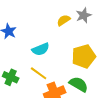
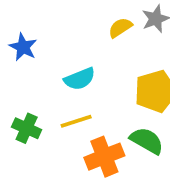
yellow line: (39, 73) -> (76, 121), turned -54

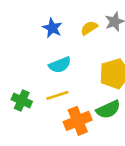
blue star: (23, 47) -> (52, 28), moved
green semicircle: (147, 141) -> (108, 109), turned 125

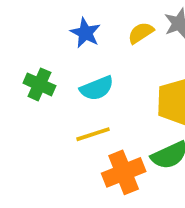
green cross: (22, 101) -> (39, 84), moved

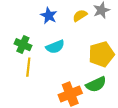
yellow line: (93, 134) -> (28, 67), moved, turned -66

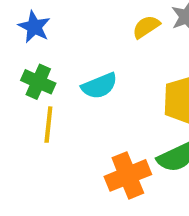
blue star: (49, 16) -> (34, 27), moved

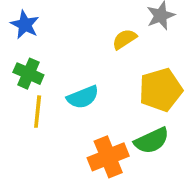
yellow semicircle: (146, 27) -> (124, 39), moved
cyan semicircle: (99, 86) -> (83, 97), moved

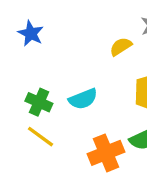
green cross: (28, 74) -> (39, 102), moved
yellow line: (38, 112) -> (41, 137), moved, turned -60

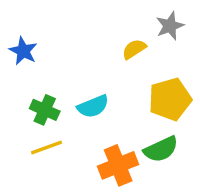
blue star: (31, 33) -> (23, 51), moved
yellow line: (41, 137) -> (46, 147), turned -56

